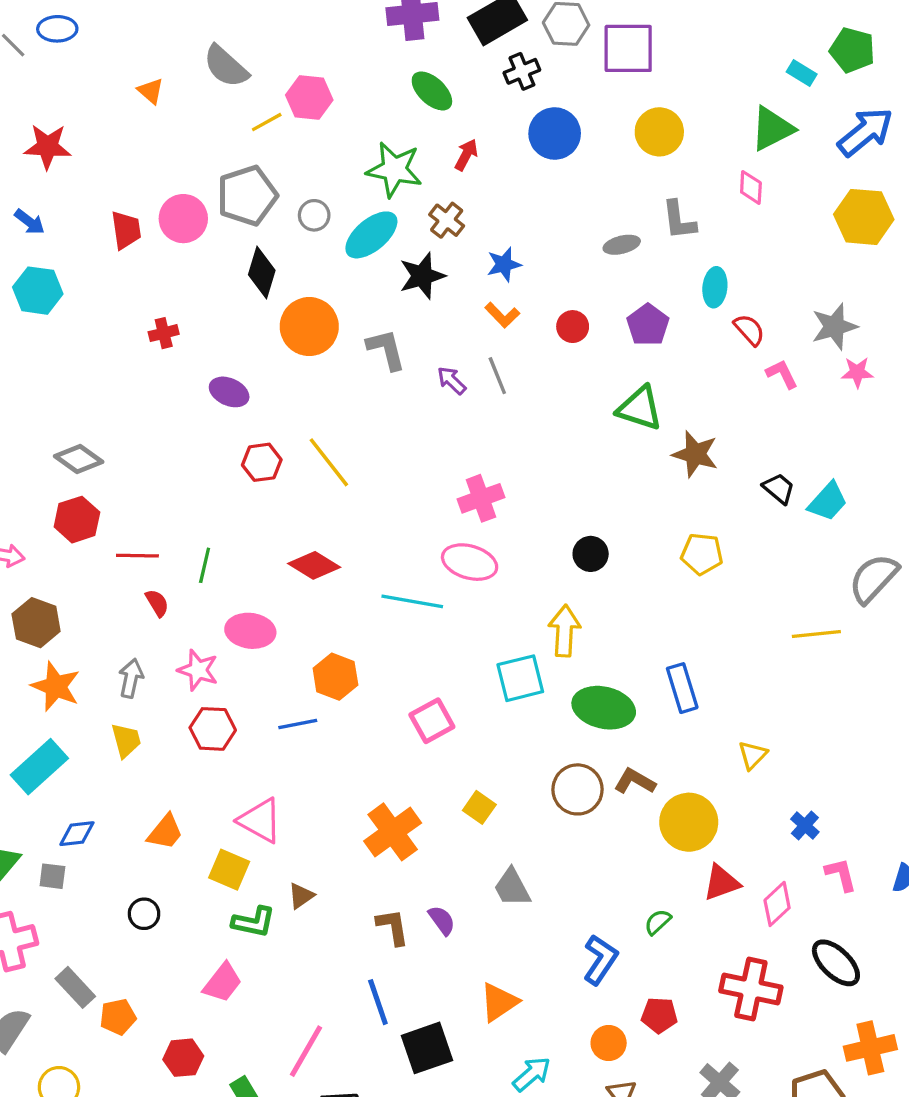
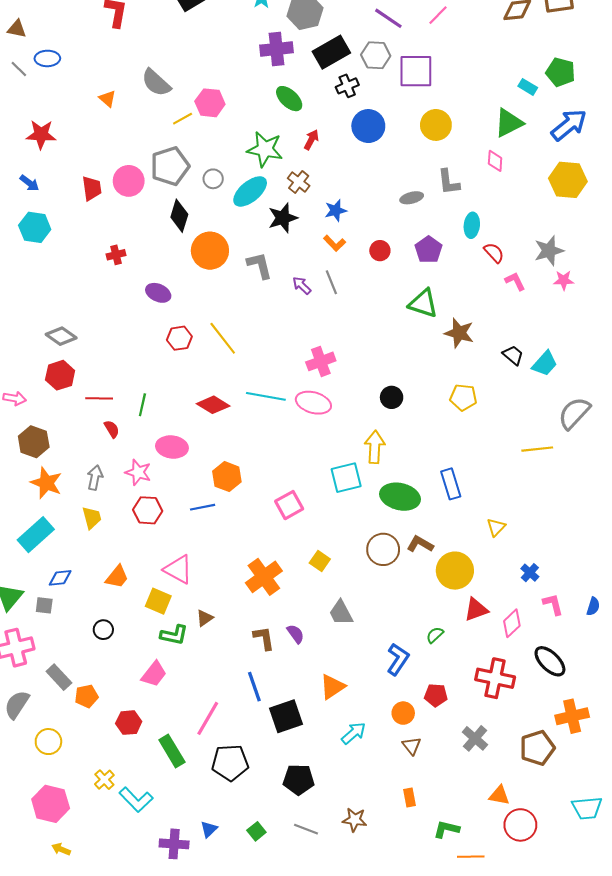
cyan line: (412, 601) -> (266, 396), moved

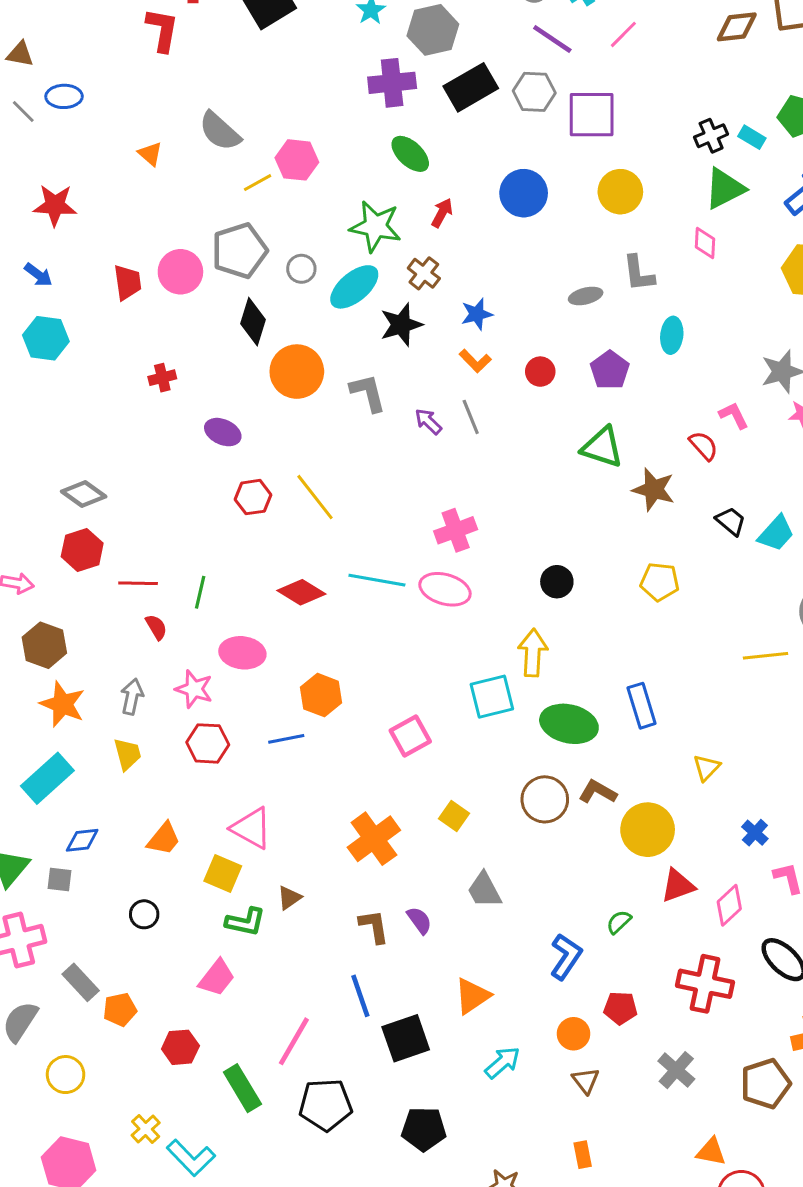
black cross: (347, 86) -> (711, 136), moved
red semicircle: (494, 253) -> (704, 446), moved

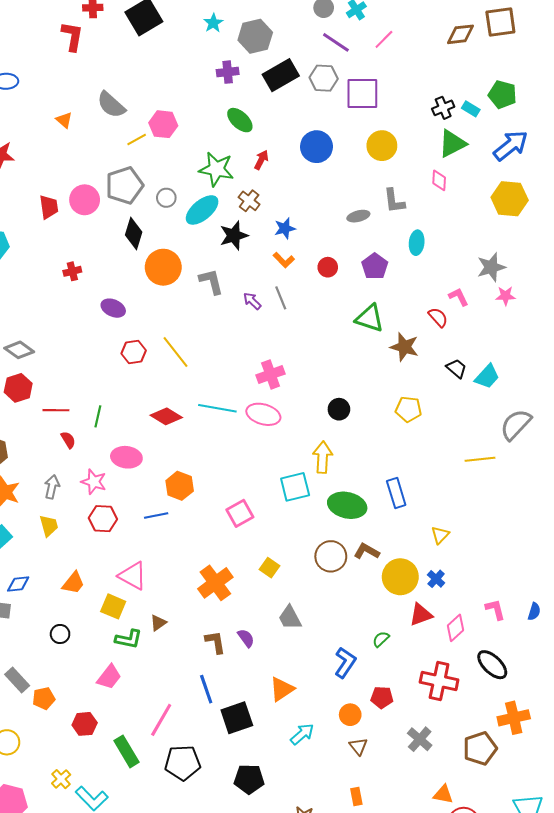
purple cross: (392, 83) -> (228, 72), size x0.7
blue cross: (755, 833) -> (436, 579), moved

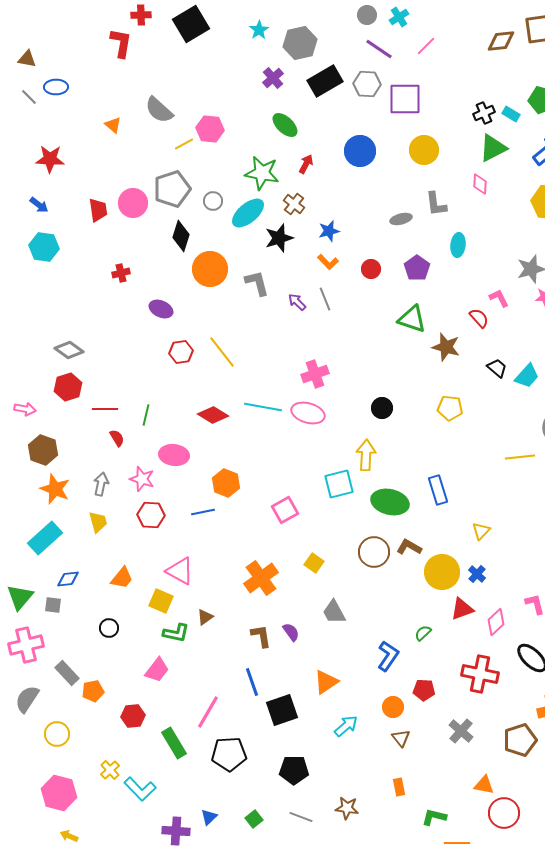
purple cross: (228, 72) -> (273, 78), turned -35

